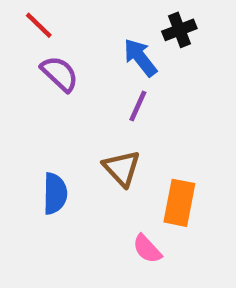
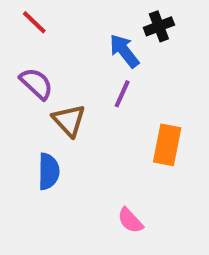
purple semicircle: (60, 74) -> (36, 84), moved
brown triangle: (122, 168) -> (69, 120), moved
orange rectangle: (179, 203) -> (167, 145), moved

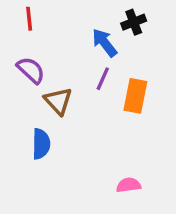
red line: (34, 22) -> (29, 19), turned 40
orange rectangle: (167, 145) -> (135, 96), moved
pink semicircle: (130, 220) -> (129, 185), moved, turned 125

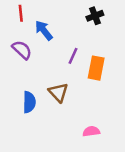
blue arrow: (105, 43) -> (44, 30), moved
brown triangle: (58, 101) -> (58, 92), moved

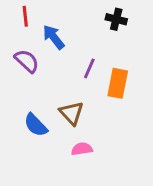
black cross: (95, 16) -> (116, 19), turned 35
blue semicircle: (29, 102) -> (36, 125), turned 135
pink semicircle: (91, 131) -> (82, 149), moved

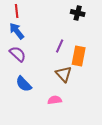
blue arrow: (54, 37) -> (17, 31), moved
purple semicircle: (27, 61) -> (18, 54), moved
brown triangle: (71, 113) -> (64, 74), moved

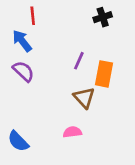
red line: (17, 11) -> (33, 16), moved
black cross: (78, 13) -> (103, 17), turned -32
blue semicircle: (24, 84) -> (18, 141), moved

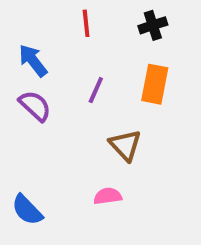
red line: (33, 16) -> (86, 23), moved
purple line: (79, 61) -> (96, 90), moved
orange rectangle: (104, 74) -> (155, 84), moved

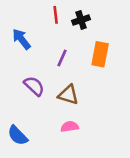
black cross: (153, 25) -> (81, 20), moved
purple semicircle: (35, 106) -> (34, 86), moved
brown triangle: (125, 145) -> (68, 95), moved, turned -30

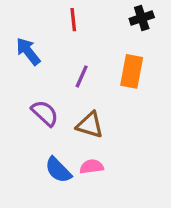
black cross: (81, 20) -> (142, 18), moved
blue semicircle: (18, 135) -> (58, 170), moved

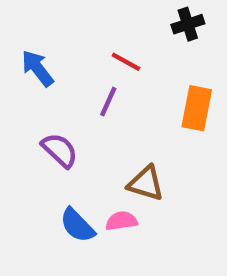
red line: (73, 20) -> (126, 62), moved, turned -55
orange rectangle: (132, 71) -> (197, 108), moved
brown triangle: (90, 125) -> (146, 183), moved

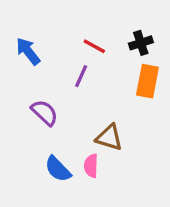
black cross: (188, 24) -> (141, 43), moved
pink semicircle: (122, 221) -> (91, 166), turned -80

